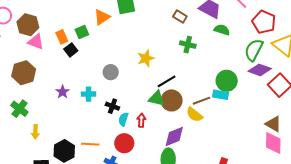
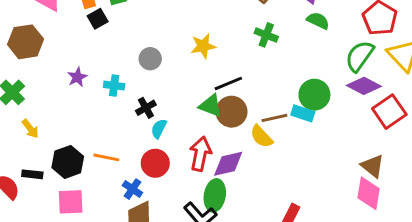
black cross: (112, 106) -> (146, 108), turned 32
red arrow: (141, 120) -> (200, 154), moved, size x1.6
yellow arrow: (35, 132) -> (30, 129), turned -48

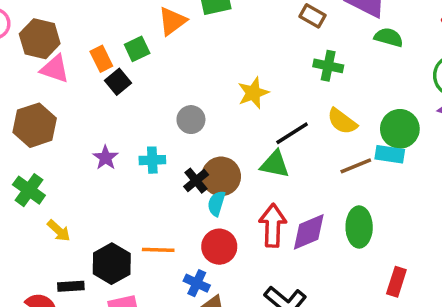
brown circle: (232, 112) -> (221, 176), moved
yellow semicircle: (261, 137) -> (342, 121), moved
green ellipse: (215, 195) -> (359, 227), moved

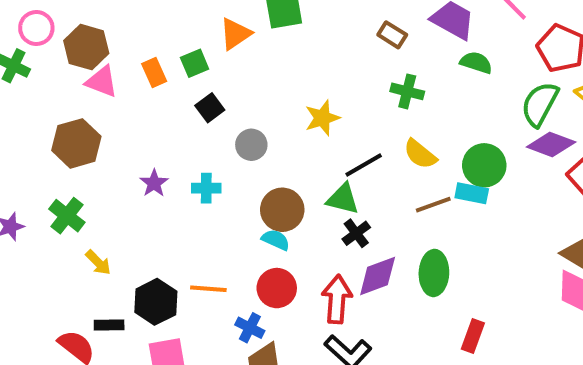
black square: (118, 82) -> (210, 108), moved
black cross: (196, 181) -> (356, 233), moved
cyan semicircle: (216, 203) -> (276, 240), turned 95
red arrow: (273, 226) -> (337, 299), moved

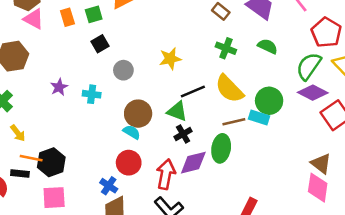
green semicircle: (476, 63) -> (268, 46), moved
yellow semicircle: (420, 154) -> (229, 89), size x1.4
green ellipse: (434, 273) -> (221, 148), moved
orange line: (208, 289) -> (31, 158), moved

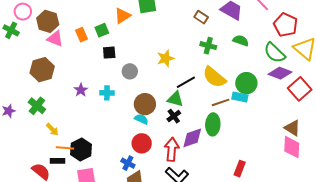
black square: (100, 44) -> (109, 53), turned 32
green semicircle: (309, 66) -> (275, 53), turned -75
black cross: (183, 134) -> (174, 116), moved

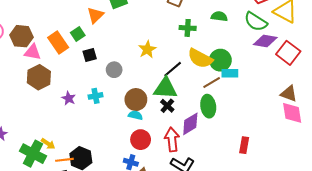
orange rectangle: (82, 35) -> (58, 43), size x1.5
brown hexagon: (42, 70) -> (39, 77), moved
green circle: (246, 83) -> (220, 60), moved
green triangle: (175, 99) -> (165, 88), size x1.4
green cross: (37, 106) -> (33, 154), moved, size x1.4

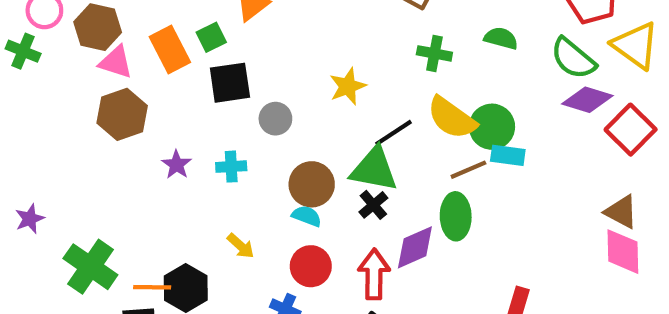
black square: (90, 55) -> (230, 83), size x1.5
yellow arrow: (48, 144) -> (241, 246), moved

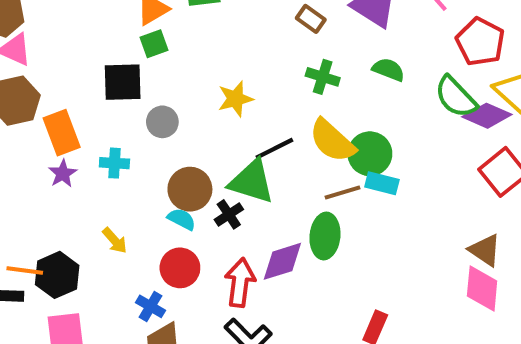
green square: (211, 37) -> (154, 44), moved
orange rectangle: (170, 49) -> (62, 133), moved
purple diamond: (587, 100) -> (487, 116), moved
purple star: (177, 165) -> (63, 173), moved
black cross: (373, 205) -> (229, 214), moved

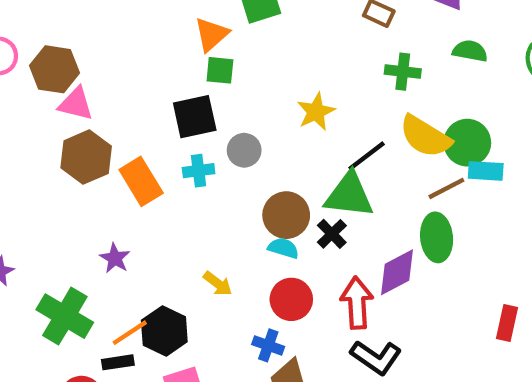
green square: (154, 44) -> (220, 70), turned 36
cyan cross: (114, 163) -> (199, 171), moved
purple star: (63, 173) -> (115, 258), moved
orange line: (25, 270) -> (130, 333), turned -30

